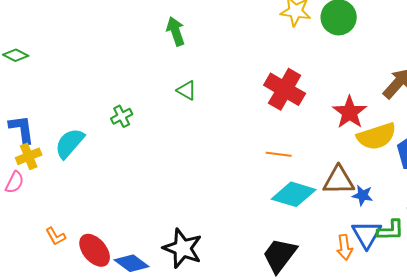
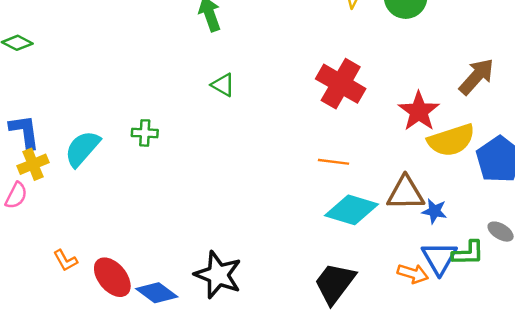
green cross: (122, 116) -> (145, 133), moved, turned 30
orange arrow: (345, 247) -> (413, 274), turned -65

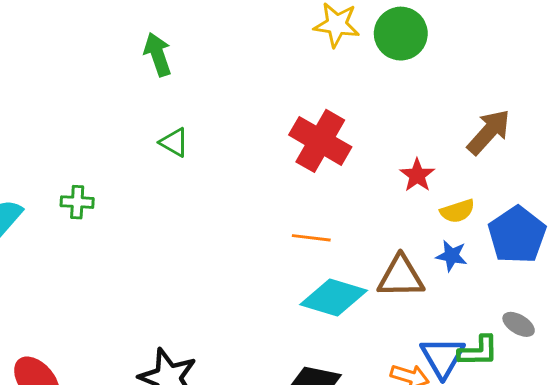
red star: (419, 111) -> (417, 175), size x0.7
yellow semicircle: (451, 140) -> (457, 211), size x0.6
blue star: (434, 211) -> (451, 256), moved

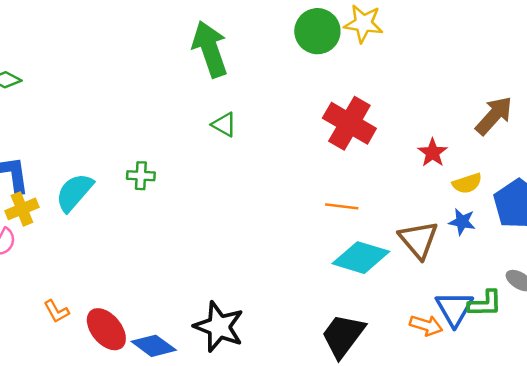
green circle: (401, 34) -> (317, 31), moved
green arrow: (158, 54) -> (210, 49), size x1.5
brown triangle: (401, 277) -> (418, 240), turned 51

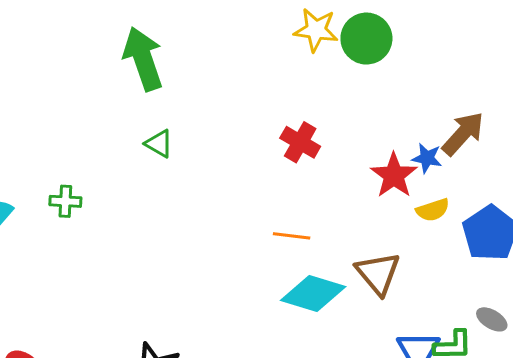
green circle: (317, 31) -> (366, 39), moved
red cross: (349, 123) -> (300, 142), size x0.7
red star: (433, 153) -> (394, 175), size x1.4
blue star: (462, 222) -> (427, 158), moved

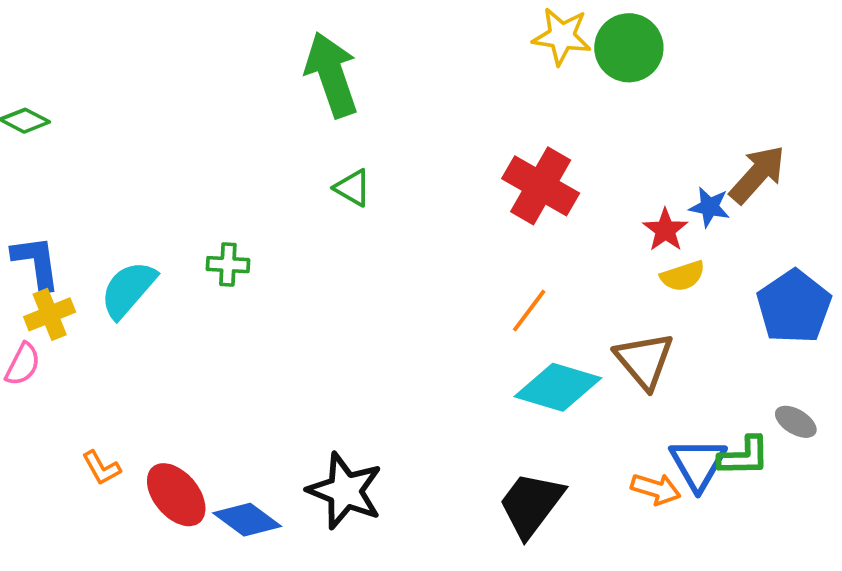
red cross: (300, 142) -> (541, 186), size x1.4
red star: (394, 175) -> (665, 230), size x0.7
yellow semicircle: (433, 210) -> (683, 276), moved
orange line: (292, 236) -> (529, 311), turned -60

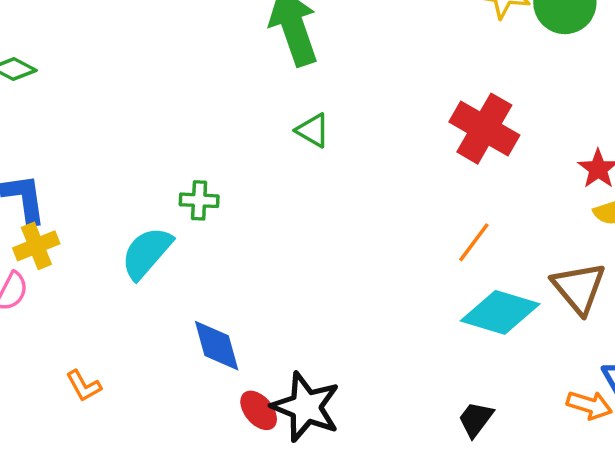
cyan semicircle: (128, 289) -> (147, 253), moved
red ellipse: (176, 495) -> (259, 410), moved, size x0.7
black trapezoid: (531, 504) -> (476, 419), size x0.6
blue diamond: (247, 520) -> (217, 346), moved, turned 38

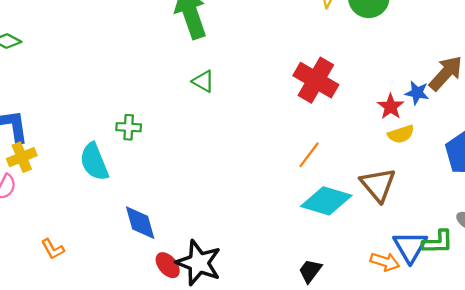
cyan semicircle: (147, 253) -> (94, 162), turned -63

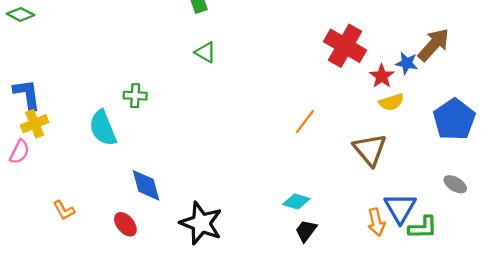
red cross: (316, 80) -> (345, 46), moved
cyan diamond: (326, 201) -> (296, 202), moved, size x0.6
green L-shape: (438, 242) -> (423, 228), moved
orange arrow: (385, 262) -> (376, 222), turned 60
red ellipse: (168, 265) -> (125, 224), moved

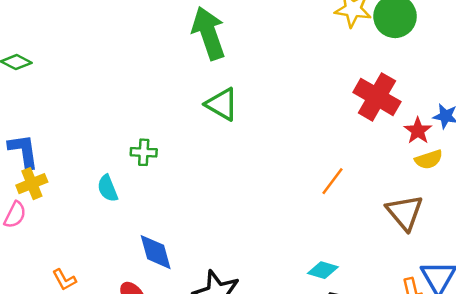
green triangle: (205, 52) -> (222, 104), size x1.4
cyan semicircle: (103, 128) -> (108, 188), size x0.7

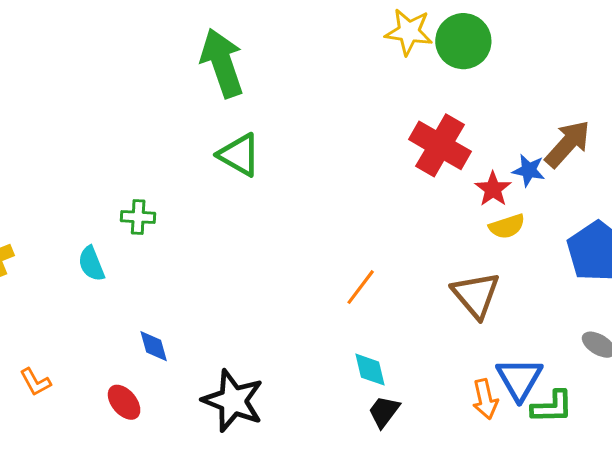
orange line: (332, 181) -> (361, 287), moved
blue diamond: (156, 252) -> (154, 346), size x0.7
cyan diamond: (323, 270) -> (370, 370), turned 60

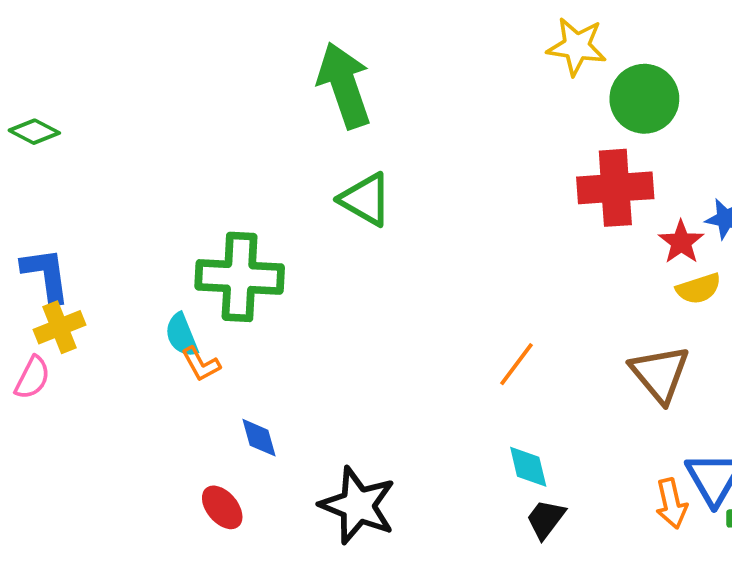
green circle: (463, 41) -> (644, 99), moved
red cross: (440, 145) -> (615, 188), turned -34
green cross: (138, 217) -> (240, 277), size x2.0
orange L-shape: (35, 382) -> (201, 364), moved

